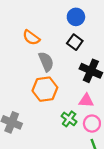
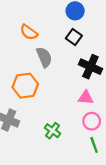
orange hexagon: (45, 89) -> (25, 86), moved
green cross: (69, 119) -> (53, 131), moved

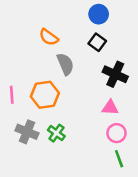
green cross: (53, 131) -> (56, 133), moved

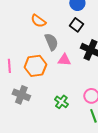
pink triangle: (110, 108) -> (64, 60), moved
green cross: (56, 133) -> (61, 102), moved

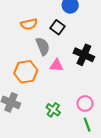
orange semicircle: (38, 21) -> (29, 24), turned -49
black square: (76, 25) -> (57, 27), moved

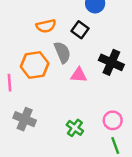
orange hexagon: (26, 72) -> (35, 65), moved

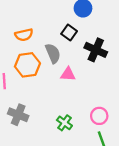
orange semicircle: (46, 26) -> (24, 35), moved
black cross: (111, 62) -> (96, 50), moved

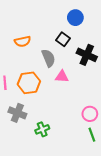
orange hexagon: (27, 65) -> (29, 83), moved
green cross: (64, 123) -> (42, 129), moved, turned 32

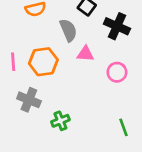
pink circle: (90, 114) -> (117, 72), moved

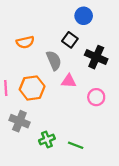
green line: (124, 127) -> (76, 145), moved, turned -49

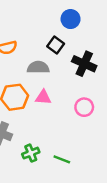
gray semicircle: (54, 60) -> (38, 67), turned -66
pink triangle: (69, 81) -> (43, 97), moved

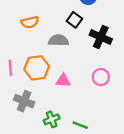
pink triangle: (43, 97) -> (63, 80), moved

